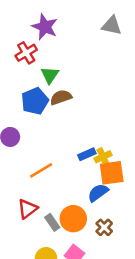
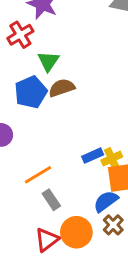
red triangle: (27, 209) -> (47, 240), moved
gray rectangle: (52, 222) -> (51, 200), moved
brown cross: (104, 227) -> (113, 225), moved

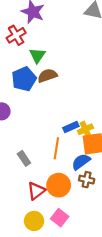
orange line: (38, 175) -> (56, 148), moved, turned -50
gray rectangle: (51, 200) -> (24, 158), moved
brown cross: (113, 225) -> (87, 180), turned -32

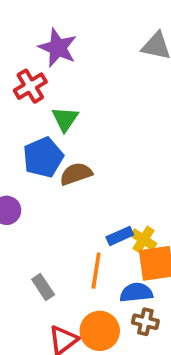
brown semicircle: (47, 76) -> (76, 174), moved
yellow cross: (85, 129) -> (144, 240), turned -32
blue semicircle: (81, 162) -> (136, 293), turned 30

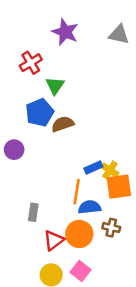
purple star: (58, 48) -> (65, 32), moved
gray rectangle: (43, 287) -> (33, 212), moved, turned 42
blue semicircle: (136, 293) -> (90, 207), moved

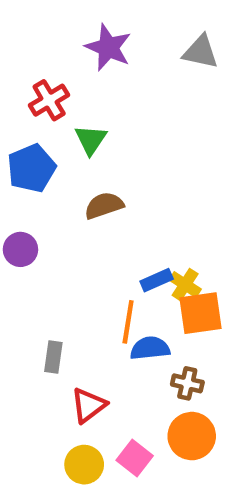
blue pentagon: (40, 113) -> (31, 168), moved
orange circle: (79, 234) -> (192, 436), moved

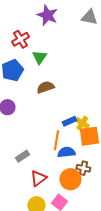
gray rectangle: (53, 357) -> (22, 156), turned 48
orange circle: (192, 436) -> (70, 179), moved

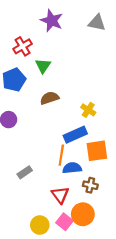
blue rectangle: (69, 121) -> (75, 135), size x1.5
yellow cross: (82, 123) -> (88, 110), moved
red triangle: (38, 178) -> (60, 195), moved, turned -30
orange circle: (70, 179) -> (83, 214), moved

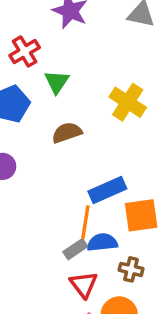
yellow cross: (88, 110) -> (128, 102), moved, size x1.5
gray rectangle: (25, 172) -> (75, 249), moved

